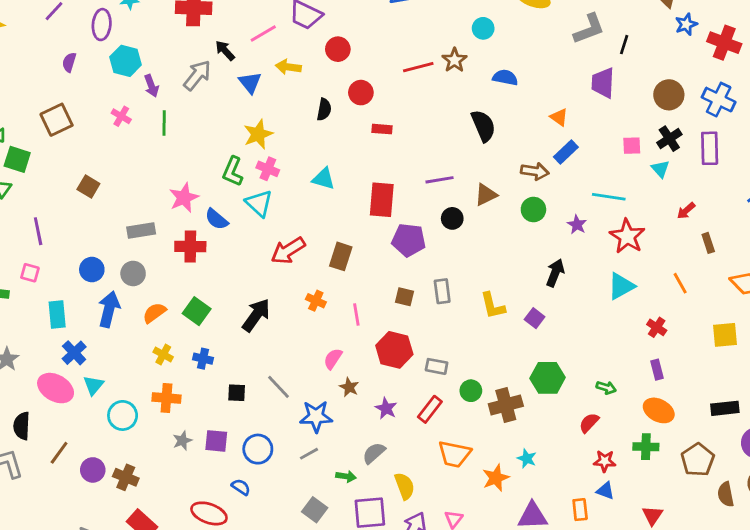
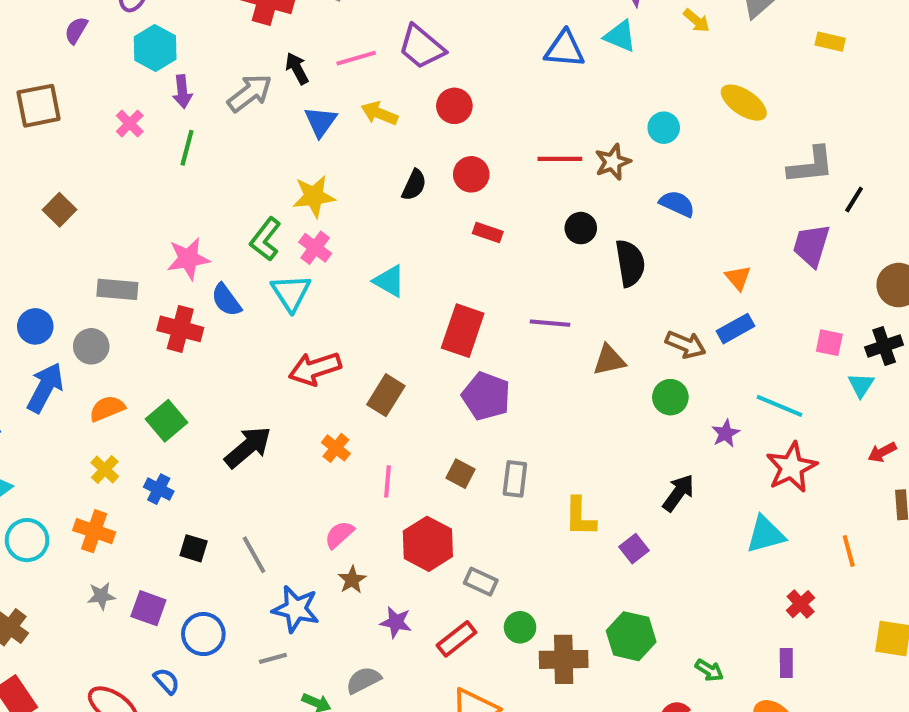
black circle: (452, 218) -> (581, 228), moved
purple star: (386, 408) -> (396, 622), turned -30

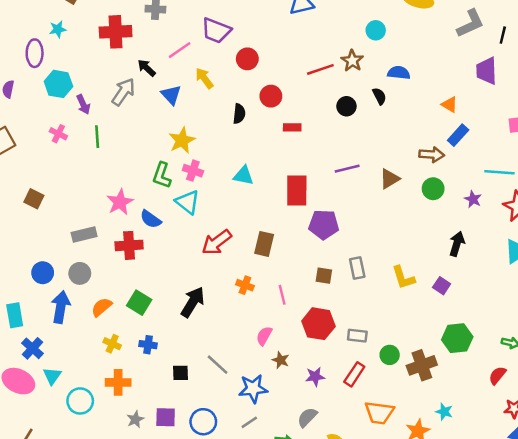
yellow arrow: (379, 113) -> (204, 78), turned 50
black semicircle: (630, 263) -> (379, 96), moved, size x0.6

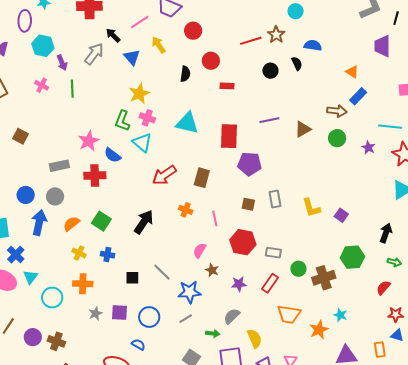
cyan triangle: (243, 176) -> (187, 123), size x1.4
black arrow: (457, 244) -> (386, 233), moved

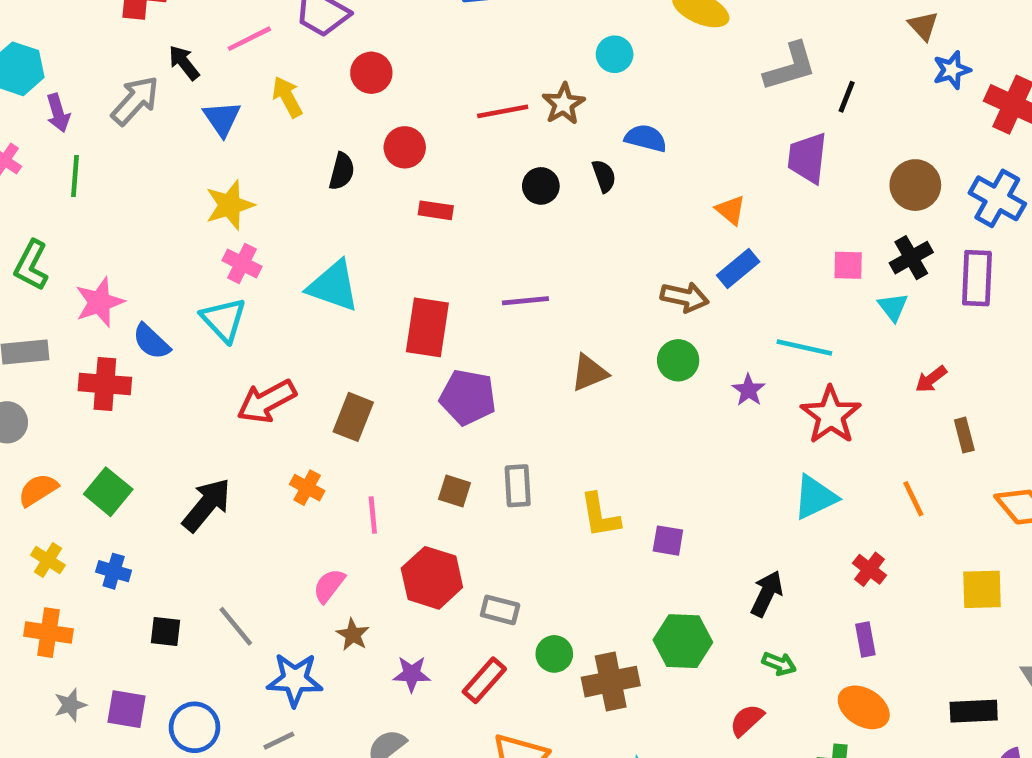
green L-shape: (122, 121) -> (31, 265), moved
brown triangle: (303, 129) -> (589, 373), moved
purple square: (341, 215) -> (668, 541), turned -32

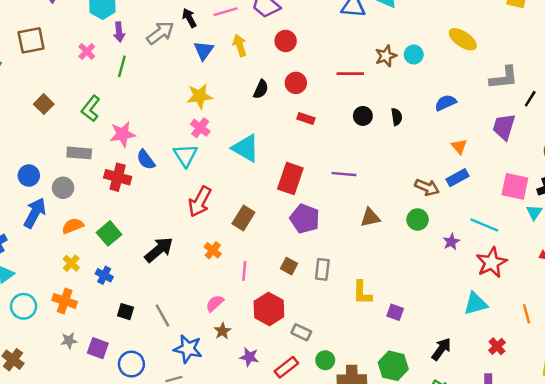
brown star: (564, 104) -> (386, 56), moved
blue semicircle: (646, 138) -> (445, 103), moved, turned -50
pink square: (848, 265) -> (515, 186), size x1.6
red arrow: (267, 401) -> (200, 202), turned -44

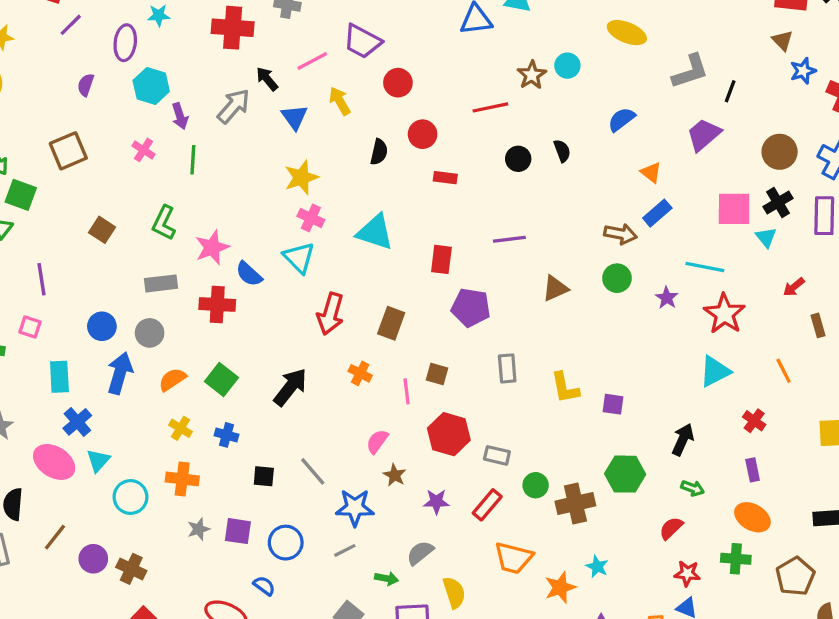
purple trapezoid: (504, 127) -> (704, 135), turned 44
red rectangle: (290, 179) -> (441, 259), size x0.7
brown square: (289, 266) -> (437, 374), moved

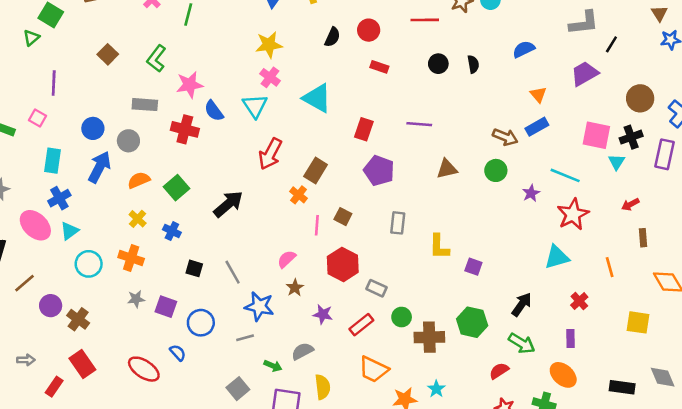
orange cross: (360, 373) -> (299, 195), moved
green arrow: (693, 488) -> (522, 343), size x1.5

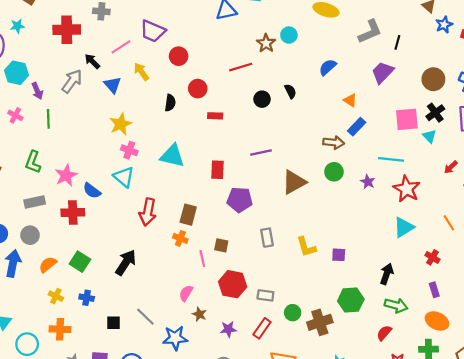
brown triangle: (447, 169) -> (294, 182), size x1.4

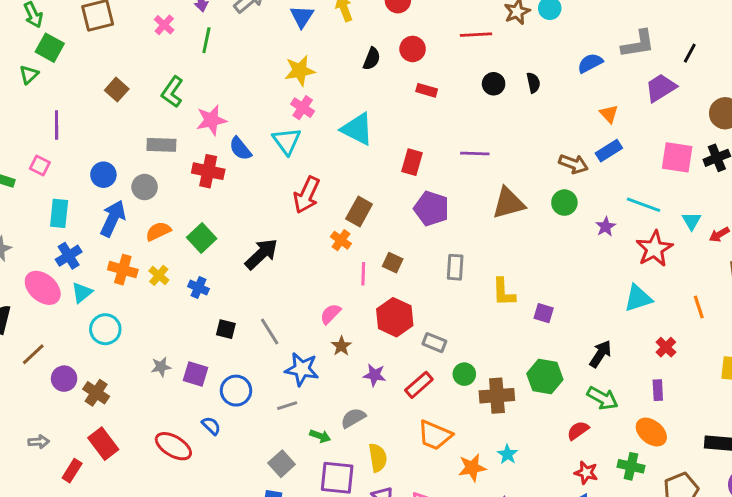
gray L-shape: (370, 32) -> (638, 44), moved
cyan triangle: (430, 136) -> (692, 221), moved
orange cross: (60, 329) -> (123, 270), moved

